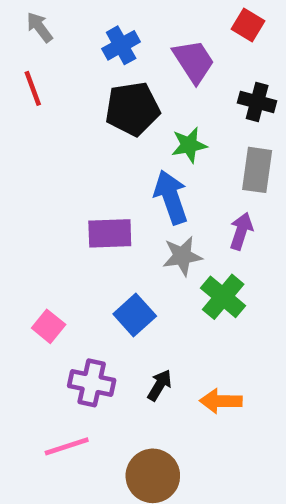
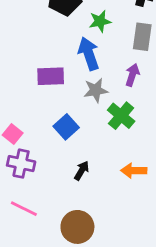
purple cross: (92, 383) -> (21, 164), moved
orange arrow: (221, 401) -> (134, 171), moved
pink line: (67, 446) -> (24, 209), turned 44

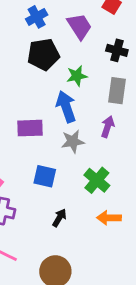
green cross: (121, 116) -> (97, 180), moved
blue square: (66, 127) -> (45, 176), turned -35

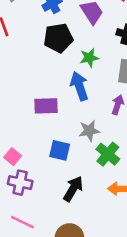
gray star: (73, 141) -> (89, 131), moved
black arrow: (59, 218) -> (73, 189), size x1.5

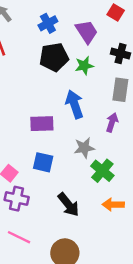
green star: (89, 58) -> (84, 66), moved
blue square: (60, 150) -> (43, 162), moved
black arrow: (73, 189) -> (68, 205), turned 110

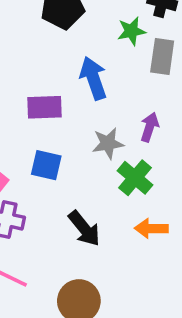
green star: (84, 66) -> (131, 31), moved
purple arrow: (112, 122) -> (150, 127), moved

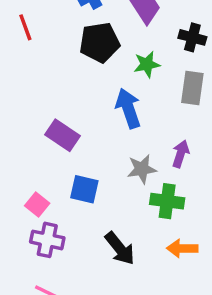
green star: (131, 31) -> (147, 64), moved
purple rectangle: (44, 107) -> (62, 135), moved, turned 36
green cross: (135, 178) -> (167, 201), turned -32

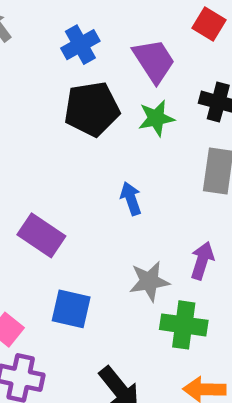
green star: (147, 64) -> (156, 118), moved
blue arrow: (128, 108) -> (131, 199), size x0.6

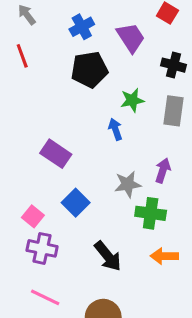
green star: (156, 118) -> (132, 100), moved
blue square: (71, 309) -> (76, 203), turned 32

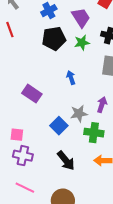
green star: (132, 100) -> (82, 43), moved
blue square: (76, 203) -> (59, 126), moved
pink square: (33, 216) -> (17, 135), turned -32

